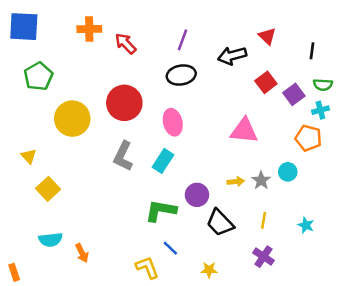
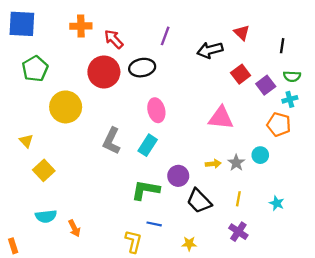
black ellipse: (181, 75) -> (142, 68), moved
red circle: (124, 103) -> (104, 72), moved
blue line: (170, 248) -> (154, 224), turned -32
yellow L-shape: (147, 268) -> (133, 241), turned 35

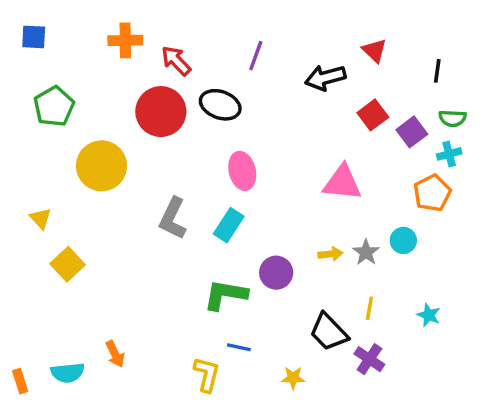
blue square: (22, 24) -> (34, 37), size x0.6
black ellipse: (142, 68) -> (220, 105), turned 30
orange pentagon: (279, 124) -> (432, 193), turned 30
black trapezoid: (199, 201) -> (329, 332), moved
cyan semicircle: (46, 216) -> (68, 373), moved

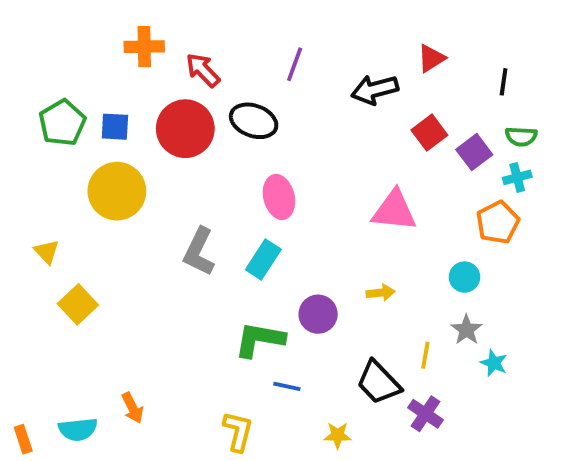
blue square: (34, 37) -> (115, 127), moved
red triangle: (375, 51) -> (431, 58), turned 44
gray star: (366, 252) -> (466, 330), moved
blue line: (239, 347) -> (287, 386), moved

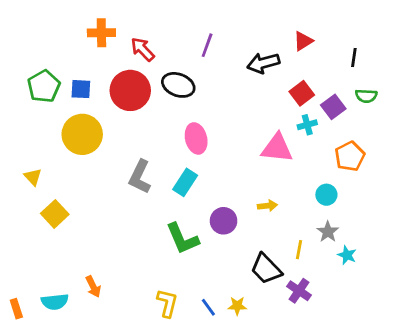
cyan cross: (517, 177) -> (307, 125), moved
green L-shape: (259, 340) -> (182, 239), turned -123
blue line: (287, 386) -> (208, 307), moved, turned 42

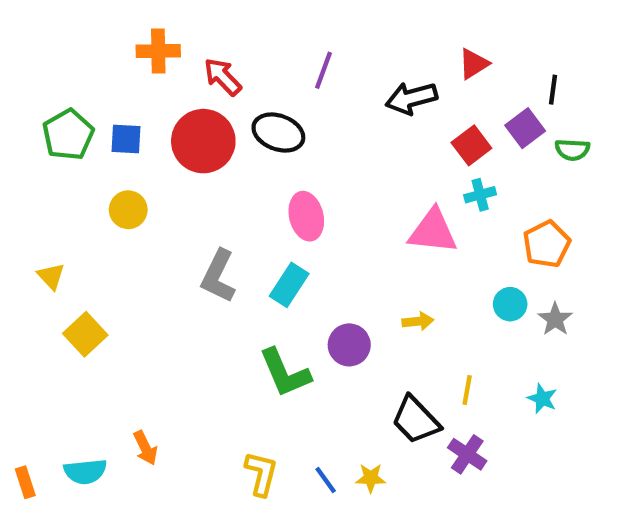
purple square: (333, 107) -> (525, 128), moved
yellow circle: (82, 134) -> (128, 210), size x0.6
gray star: (328, 232) -> (555, 319), moved

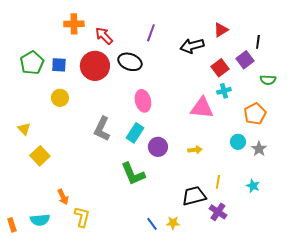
green semicircle: (572, 150) -> (268, 80), moved
purple circle: (349, 345) -> (158, 147), moved
black trapezoid: (416, 420) -> (194, 196), turned 120
orange arrow: (145, 448) -> (63, 197), moved
yellow L-shape: (261, 474) -> (82, 217), moved

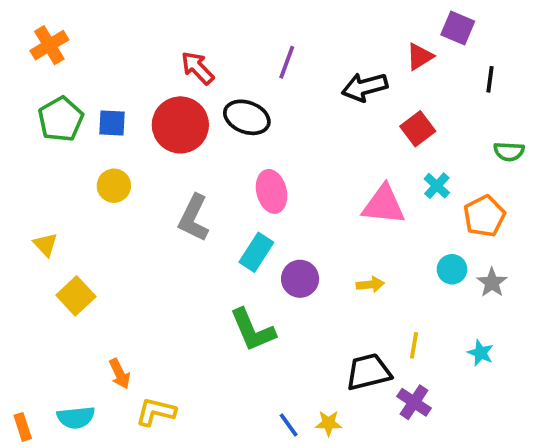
orange cross: (74, 24) -> (49, 45), moved, turned -30
purple square: (245, 60) -> (458, 28), moved, turned -30
cyan cross: (224, 91) -> (437, 186), moved, turned -32
gray L-shape: (102, 129) -> (194, 218), moved
yellow L-shape: (82, 217) -> (156, 412), turned -90

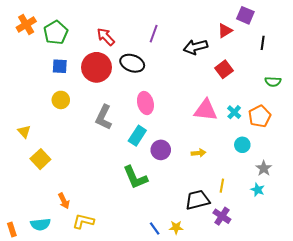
green pentagon: (61, 119) -> (56, 33), moved
cyan cross: (437, 186) -> (234, 112), moved
gray star: (492, 283) -> (264, 168), moved

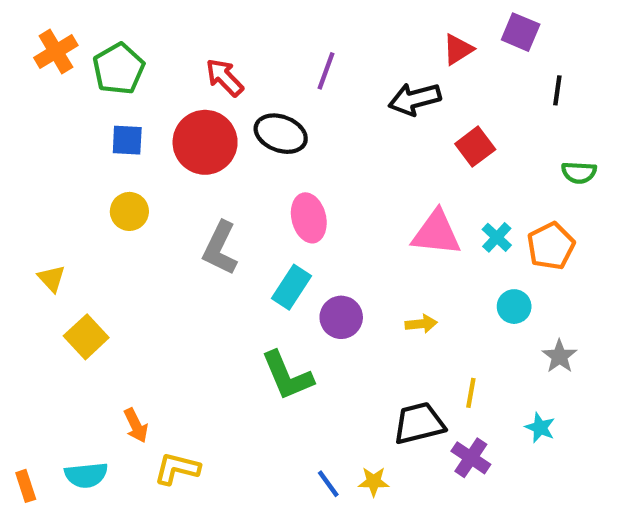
red triangle: (225, 31) -> (458, 49), moved
cyan star: (258, 190) -> (540, 428), moved

